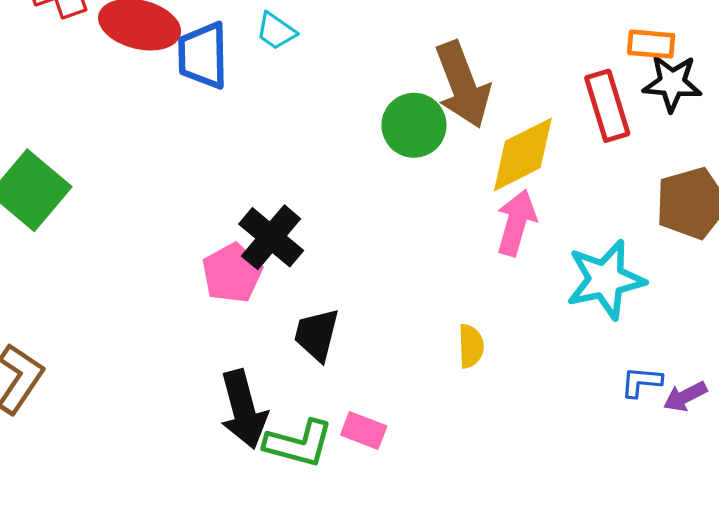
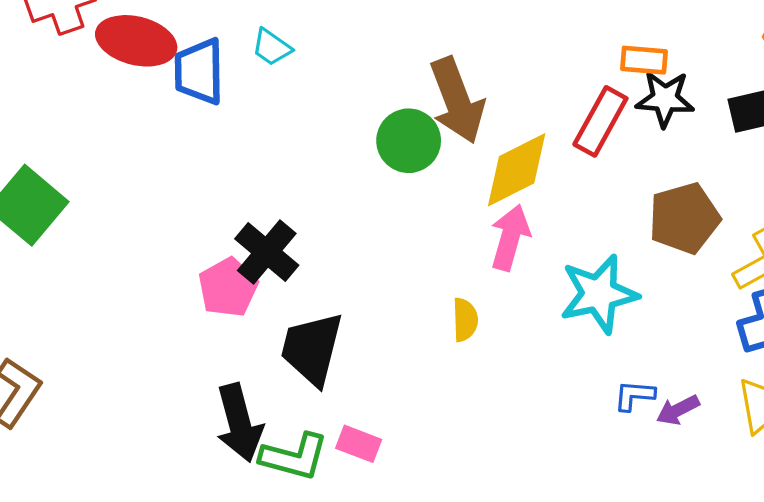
red rectangle: (607, 106) -> (600, 121), turned 46
black trapezoid: (317, 335) -> (312, 349), size x1.4
yellow semicircle: (471, 346) -> (465, 320), moved

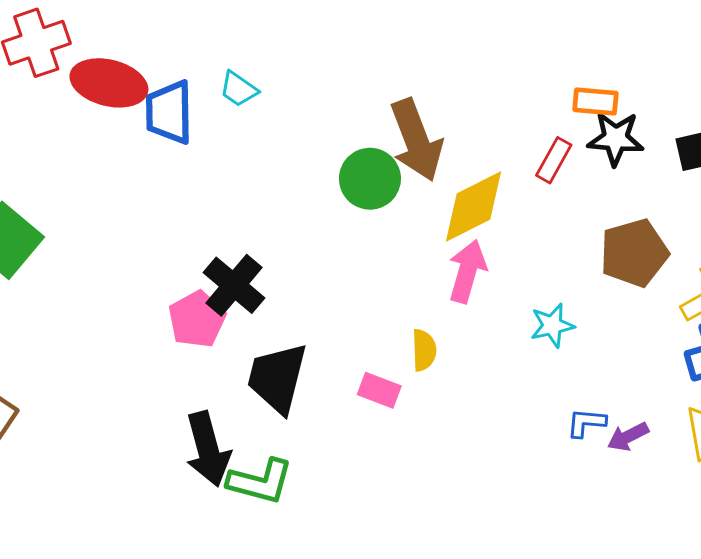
red rectangle: (600, 121) -> (554, 160), size x0.7
cyan star: (599, 294) -> (552, 325), size x0.6
pink rectangle: (359, 444) -> (379, 390), moved

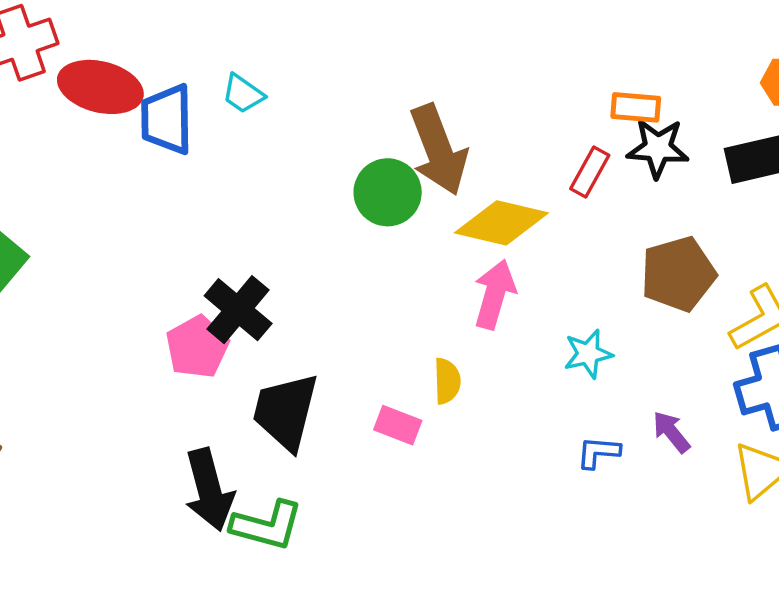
yellow diamond: (473, 207) -> (501, 223), turned 40
blue L-shape: (586, 423) -> (598, 452), moved
purple arrow: (628, 437) -> (671, 432), moved, turned 78

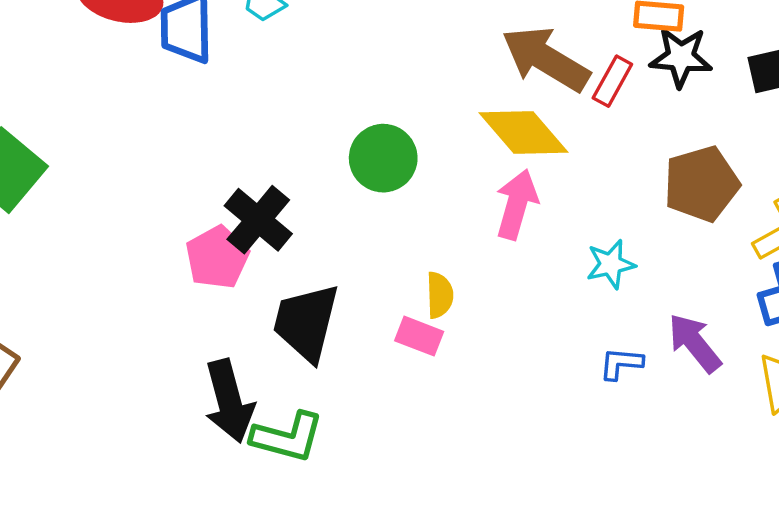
brown arrow: (439, 150) -> (546, 59), moved, turned 142
green circle: (388, 192) -> (383, 158), moved
yellow diamond: (501, 223) -> (523, 132), turned 36
yellow semicircle: (447, 381) -> (440, 295), moved
purple arrow: (671, 432) -> (695, 343), size x1.4

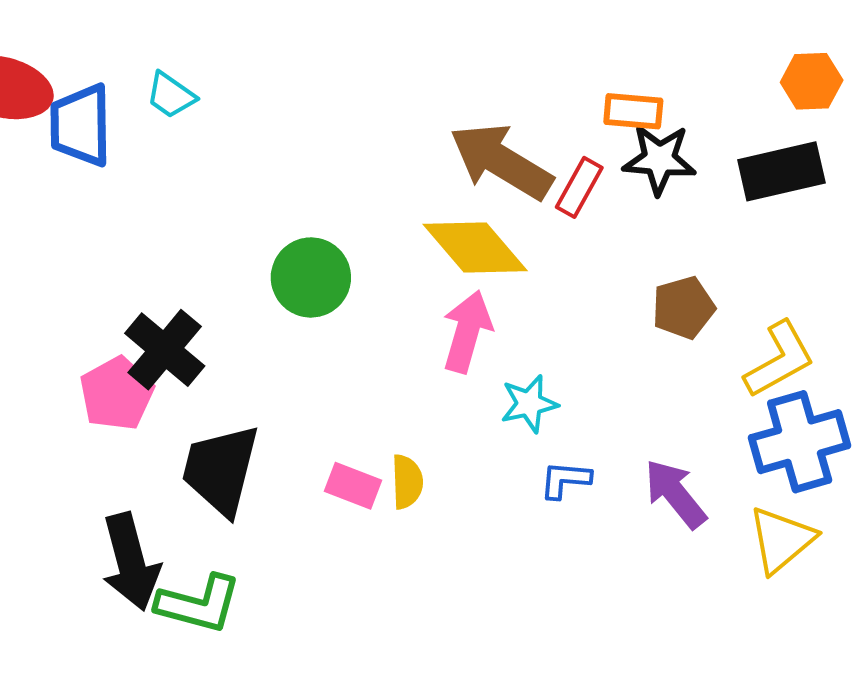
brown pentagon: (701, 184) -> (683, 308), size x0.7
cyan star: (611, 264) -> (529, 404), moved
yellow semicircle: (440, 295) -> (407, 482), moved
blue L-shape: (621, 363) -> (565, 480), moved

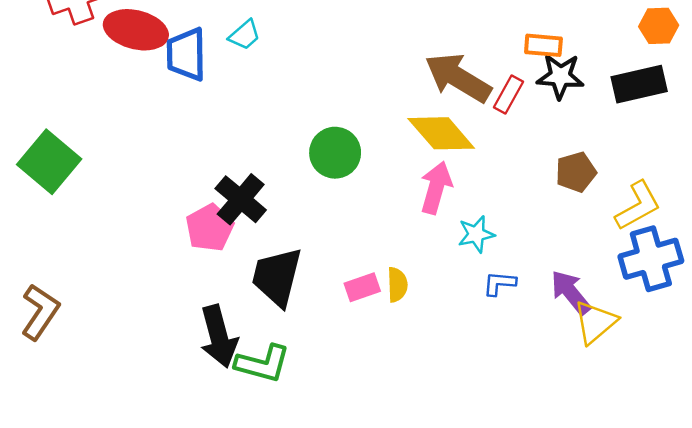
cyan trapezoid: (171, 95) -> (245, 35), turned -76
pink rectangle: (353, 486) -> (362, 287), turned -40
yellow triangle: (781, 540) -> (595, 322), moved

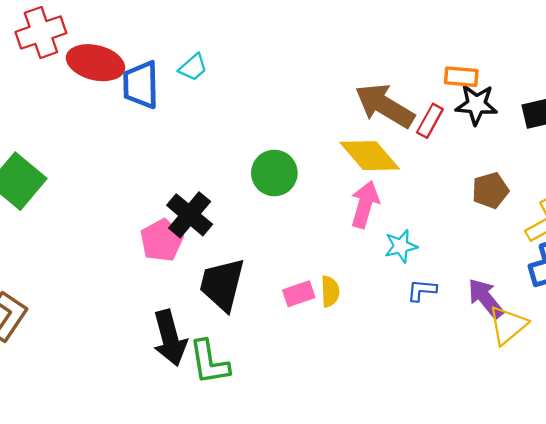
green L-shape: (263, 364) -> (209, 362), turned 66

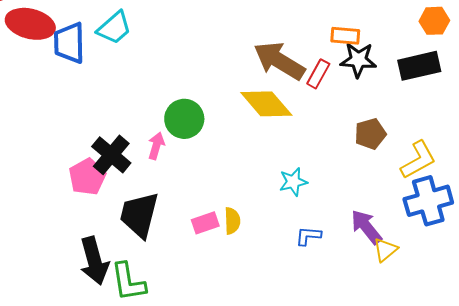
cyan trapezoid: (193, 67) -> (114, 28), size x1.4
pink arrow: (365, 204) -> (156, 146), moved, size x0.7
blue L-shape: (422, 290) -> (308, 236), moved
yellow triangle: (508, 325) -> (385, 250), size x0.7

